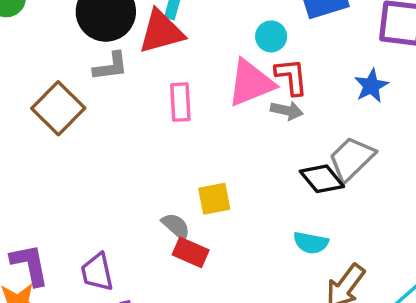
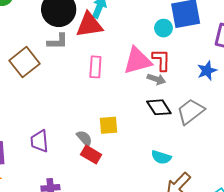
cyan circle: (271, 36) -> (163, 28), moved
black diamond: (322, 179) -> (159, 107), moved
purple trapezoid: (97, 272) -> (40, 141), moved

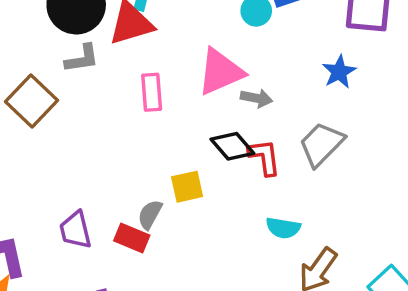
red L-shape: (161, 60) -> (264, 157), moved
black diamond: (159, 107) -> (232, 146), moved
gray semicircle: (84, 138) -> (150, 214), turned -102
red rectangle: (91, 155) -> (132, 238), moved

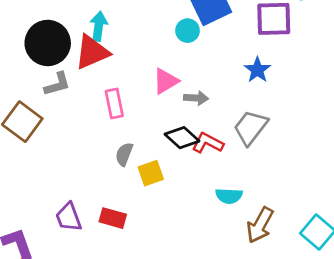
pink triangle: (220, 72) -> (166, 81), size x0.7
red L-shape: (264, 157) -> (208, 143), turned -48
gray semicircle: (150, 214) -> (124, 154), moved

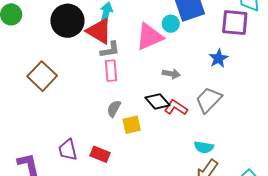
red triangle: (92, 52) -> (99, 31), turned 48
pink triangle: (166, 81) -> (149, 37), moved, size x1.4
gray L-shape: (57, 84) -> (110, 50), moved
cyan semicircle: (229, 196) -> (204, 147), moved

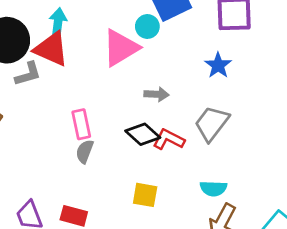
gray L-shape: (110, 50) -> (28, 74), moved
pink rectangle: (111, 71) -> (81, 124), moved
yellow square: (132, 125) -> (145, 195), moved, turned 30

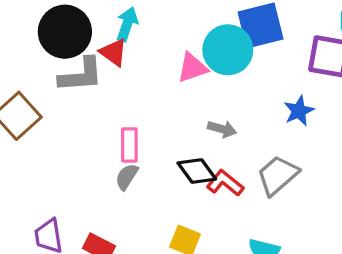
cyan circle: (147, 26) -> (228, 50), size x1.8
pink triangle: (121, 48) -> (192, 68), size x0.7
red triangle: (51, 49) -> (113, 52), size x0.7
gray L-shape: (28, 74) -> (81, 75), size x1.4

